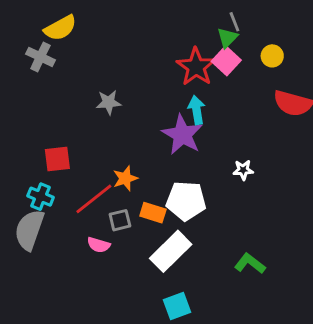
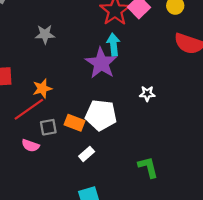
orange star: (125, 178) -> (42, 88), moved
white rectangle: (171, 251) -> (87, 154), size x0.5
green L-shape: (250, 263) -> (148, 167), turned 35

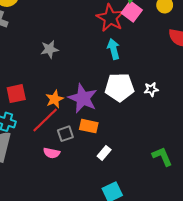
purple star: (101, 63) -> (83, 98), moved
white pentagon: (101, 115) -> (119, 87), moved

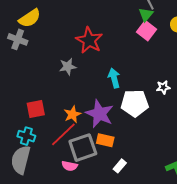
red star: (110, 18) -> (89, 40), moved
cyan arrow: (113, 49) -> (114, 78), moved
white star: (151, 89) -> (163, 87), moved
gray square: (65, 134) -> (83, 148), size x1.8

